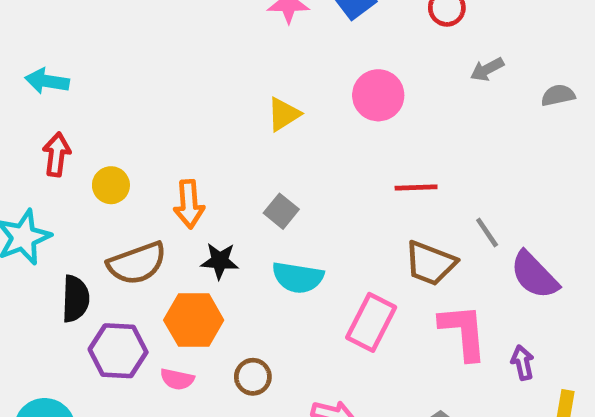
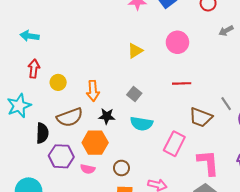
red line: (416, 188) -> (182, 83), moved
pink L-shape: (463, 332) -> (208, 163), moved

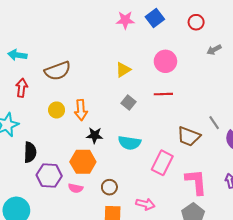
yellow circle: (58, 82) -> (57, 110), moved
red line: (182, 83) -> (163, 94), moved
gray square: (134, 94) -> (128, 103), moved
brown semicircle: (70, 117) -> (58, 71), moved

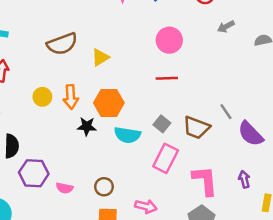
yellow triangle: (123, 70) -> (100, 57), moved
brown semicircle: (58, 71) -> (62, 44), moved
gray square: (128, 103) -> (162, 124), moved
orange hexagon: (83, 162) -> (109, 103), moved

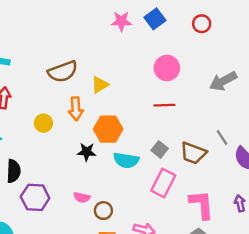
gray arrow: (226, 27) -> (223, 81), moved, size x1.6
orange arrow: (71, 97) -> (76, 109), moved
pink semicircle: (65, 188) -> (82, 197), moved

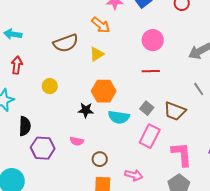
orange arrow: (76, 109) -> (101, 25), moved, turned -48
gray line: (222, 137) -> (199, 89), moved
pink semicircle: (82, 197) -> (77, 141), moved

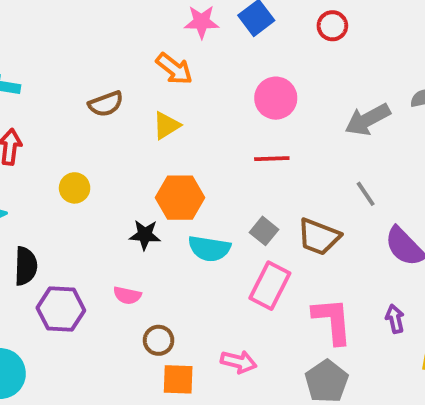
brown semicircle: (66, 43) -> (106, 104), size x0.7
brown circle: (100, 159) -> (159, 340), moved

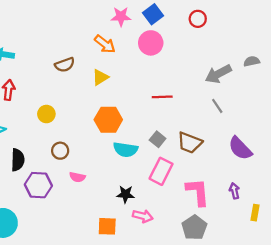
pink circle: (276, 98) -> (151, 43), moved
gray line: (366, 194) -> (217, 106), moved
black star: (145, 235) -> (126, 194), moved
brown circle: (159, 340) -> (60, 151), moved

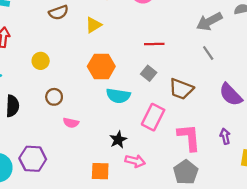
gray square: (158, 139) -> (149, 73), moved
purple hexagon: (38, 185) -> (33, 159), moved
black star: (126, 194) -> (118, 140), turned -30

